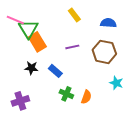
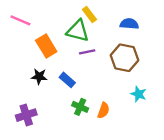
green triangle: (28, 29) -> (78, 31), moved, turned -45

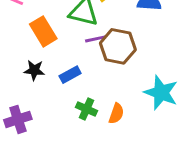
brown hexagon: (125, 58) -> (118, 46), moved
blue rectangle: (67, 80) -> (70, 75), turned -70
cyan star: (139, 94) -> (161, 93), size x1.6

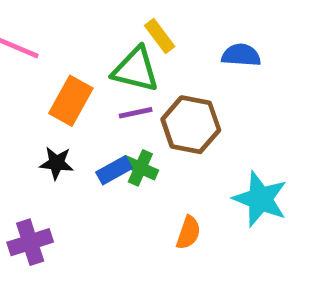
orange rectangle: (43, 31) -> (71, 101), turned 60
purple line: (95, 39) -> (136, 113), moved
green cross: (87, 109) -> (140, 168), moved

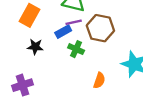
orange rectangle: (71, 101) -> (29, 15), moved
blue rectangle: (114, 170) -> (63, 32), moved

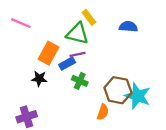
orange rectangle: (29, 15) -> (49, 53), moved
brown hexagon: (100, 28) -> (118, 90), moved

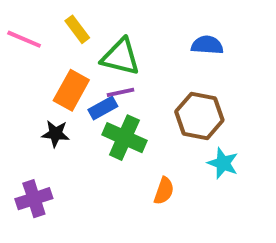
yellow rectangle: (89, 17) -> (77, 29), moved
green cross: (80, 81) -> (124, 138), size x1.5
brown hexagon: (118, 90) -> (199, 116), moved
cyan star: (138, 96) -> (223, 163), size x0.7

